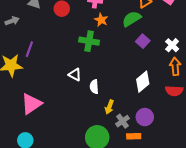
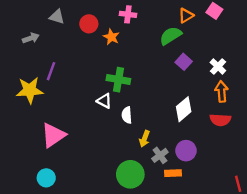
orange star: (101, 20) -> (111, 37), moved
green cross: (89, 41) -> (118, 80), moved

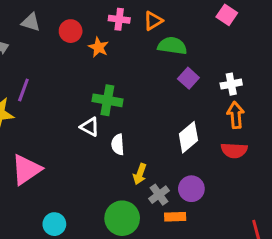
orange triangle: (186, 16) -> (153, 21), moved
green semicircle: (171, 36) -> (172, 46), turned 40
white cross: (218, 67) -> (231, 84), turned 35
cyan circle: (46, 178) -> (54, 224), moved

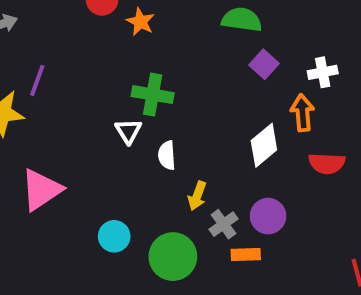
orange arrow: (236, 115) -> (302, 113), moved
white triangle: (90, 127) -> (128, 131), turned 30
cyan circle: (54, 224) -> (114, 236), moved

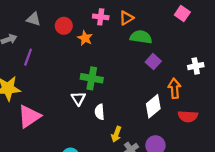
white cross: (323, 72) -> (196, 66), moved
purple line: (37, 80) -> (28, 57), moved
pink triangle: (41, 190) -> (29, 116), moved

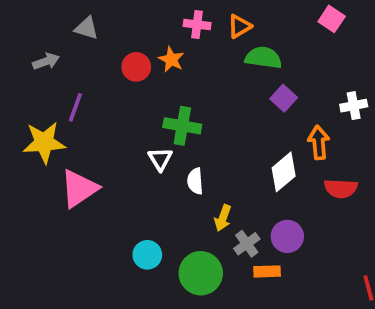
red circle: (64, 26) -> (136, 67), moved
purple line: (28, 57) -> (75, 107), moved

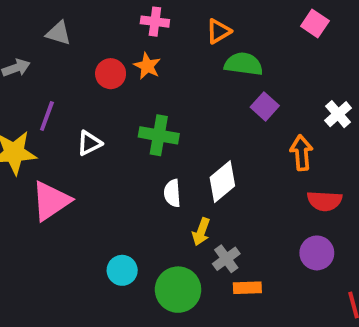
pink cross: (197, 24) -> (155, 22), moved
white cross: (354, 106) -> (338, 114), turned -30
white triangle: (160, 159) -> (89, 143), moved, turned 35
white diamond: (284, 172) -> (222, 182), moved
purple circle: (287, 236) -> (317, 253), moved

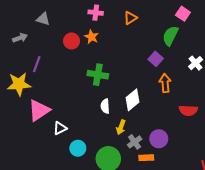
green semicircle: (244, 64) -> (170, 36), moved, turned -72
white triangle: (89, 143) -> (60, 128), moved
orange arrow: (301, 153) -> (165, 83), moved
purple circle: (317, 253) -> (159, 139), moved

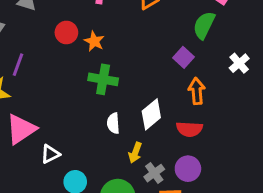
orange star: (91, 37) -> (94, 41), moved
red semicircle: (188, 110) -> (189, 129), moved

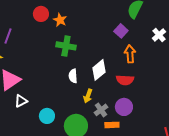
white triangle: (50, 154) -> (21, 101), moved

